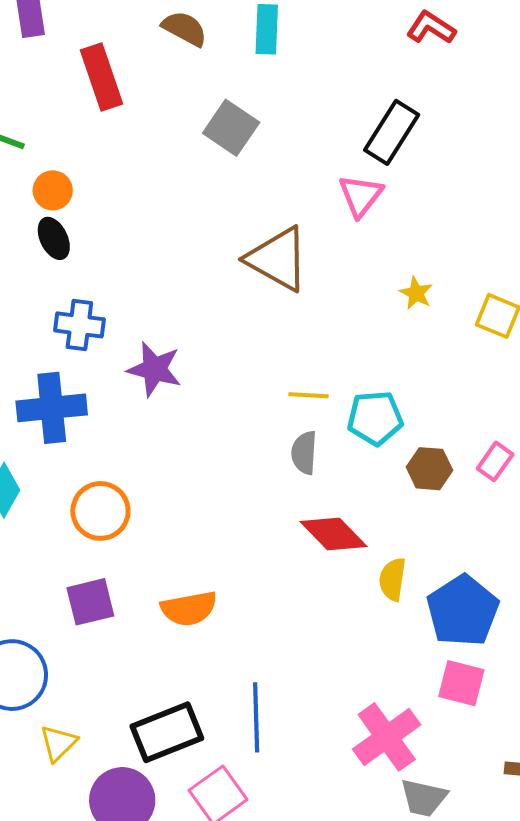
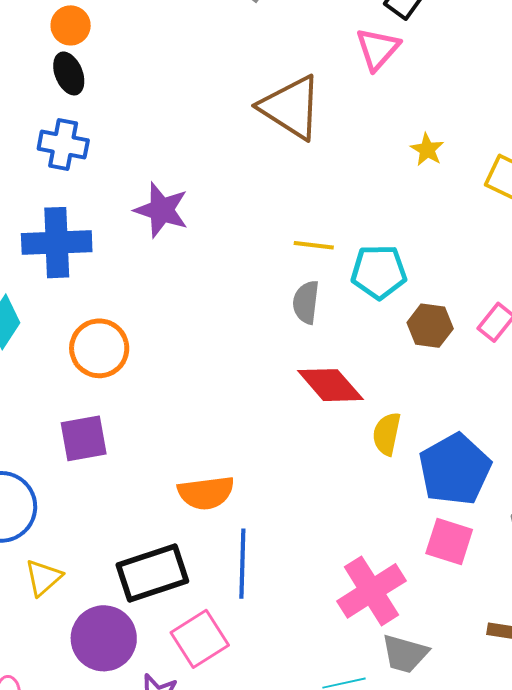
blue cross: (79, 325) -> (63, 145), moved
orange semicircle: (189, 608) -> (206, 493), moved

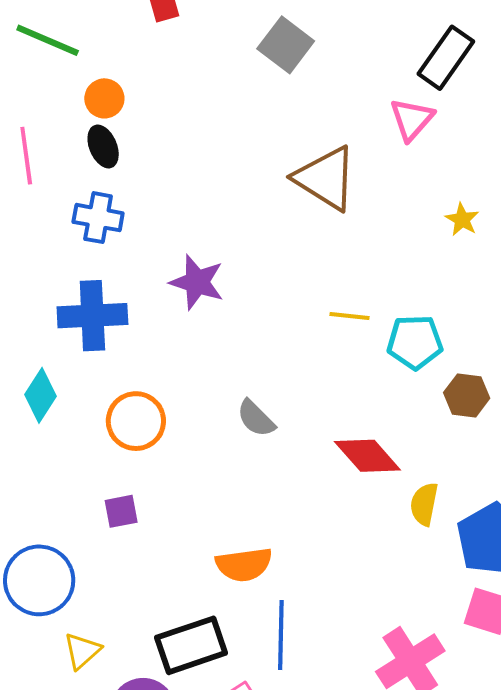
gray semicircle: (306, 302) -> (256, 418), moved, turned -51
purple square: (84, 438) -> (121, 511), size x0.7

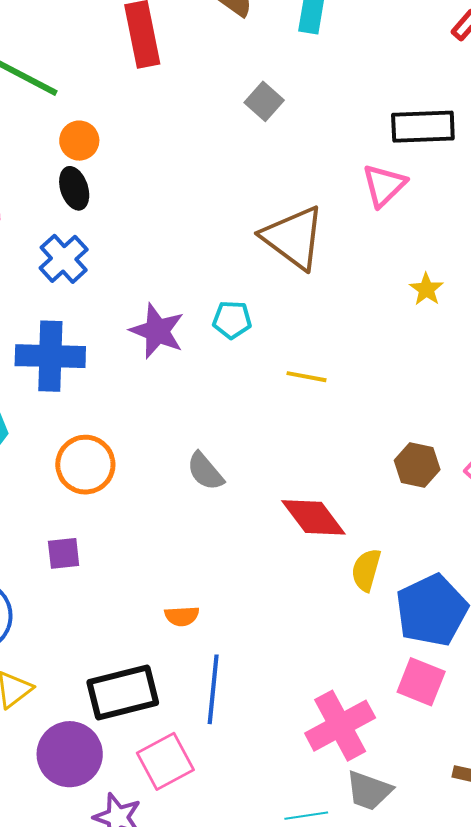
gray square: (286, 45) -> (264, 101), size x0.7
black rectangle: (446, 58) -> (423, 127), turned 48
blue cross: (98, 218) -> (64, 259), turned 33
cyan pentagon: (415, 342) -> (232, 320), moved, size x0.7
orange semicircle: (244, 565) -> (182, 616), size x0.6

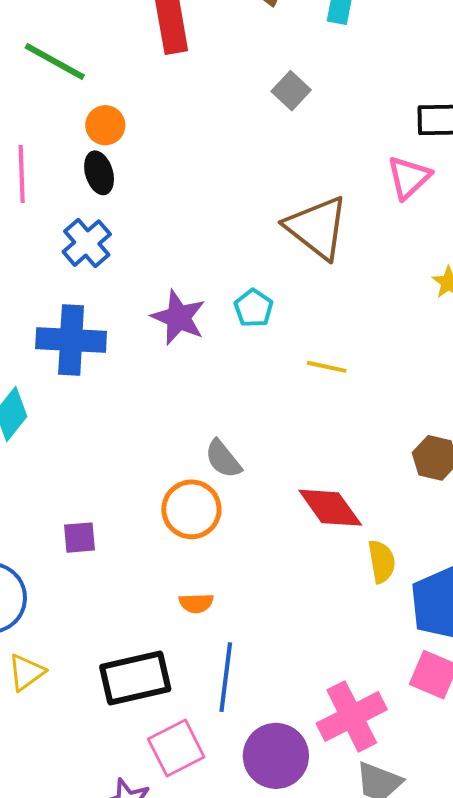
cyan pentagon: (232, 320) -> (254, 308), turned 30
orange circle: (85, 465) -> (191, 509), moved
yellow semicircle: (366, 570) -> (382, 562), turned 153
purple circle: (70, 754) -> (276, 756), moved

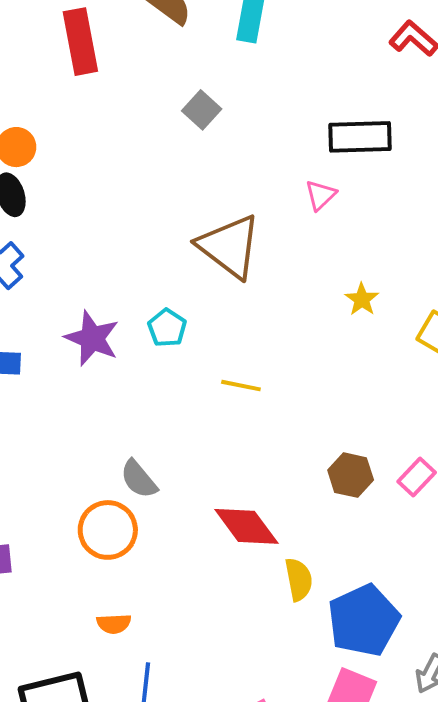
pink triangle: (409, 177) -> (321, 195), size x0.7

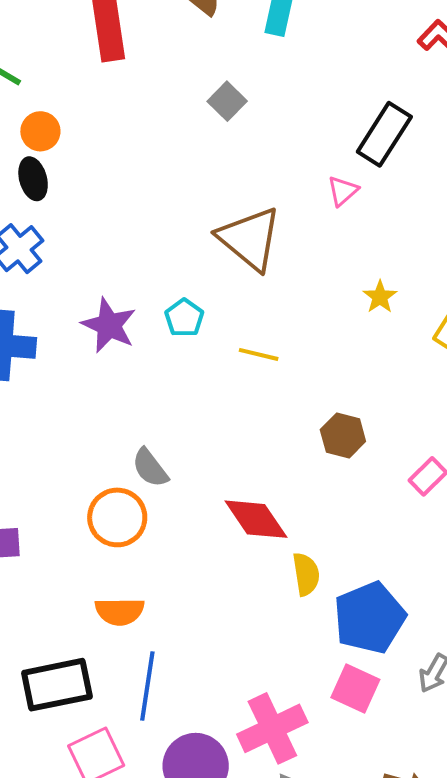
black rectangle: (360, 137) -> (384, 134), turned -58
yellow line: (241, 386) -> (259, 354), moved
brown hexagon: (351, 475) -> (343, 436), moved
orange semicircle: (114, 624) -> (120, 611), size x1.4

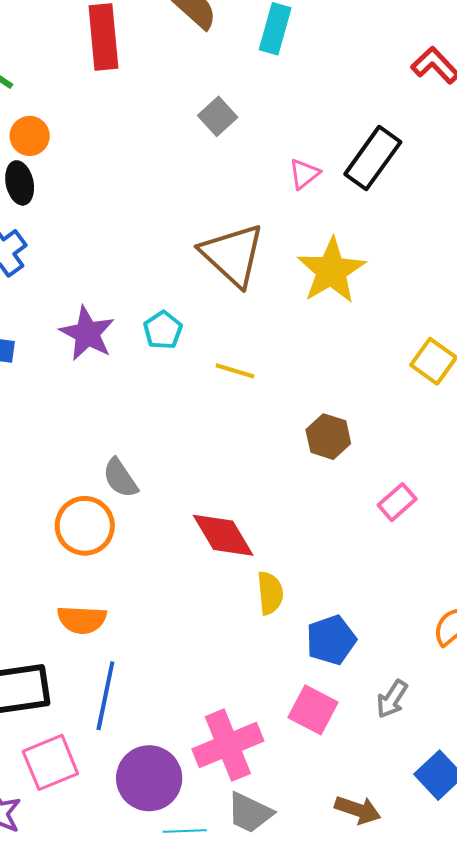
pink triangle: (343, 191) -> (304, 174), moved
yellow star: (380, 297) -> (331, 271), moved, size x2.0
brown hexagon: (343, 436) -> (328, 437), moved
blue pentagon: (370, 618) -> (331, 640), size x0.7

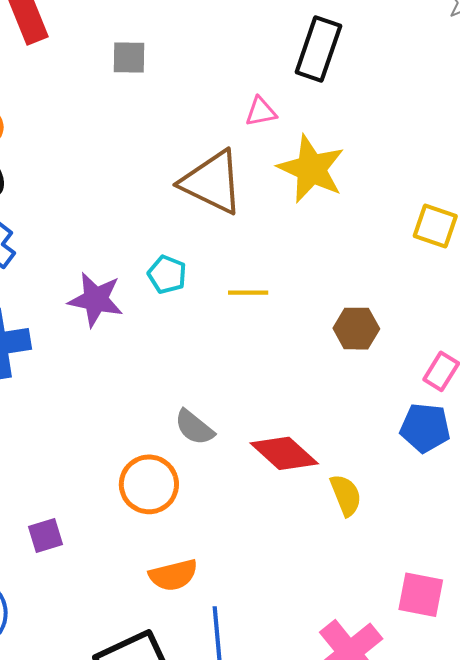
gray square: (218, 116) -> (129, 58), moved, turned -30
pink triangle: (304, 174) -> (261, 112), moved, turned 44
gray semicircle: (120, 478) -> (194, 427), moved
blue pentagon: (331, 640) -> (425, 428), moved, turned -30

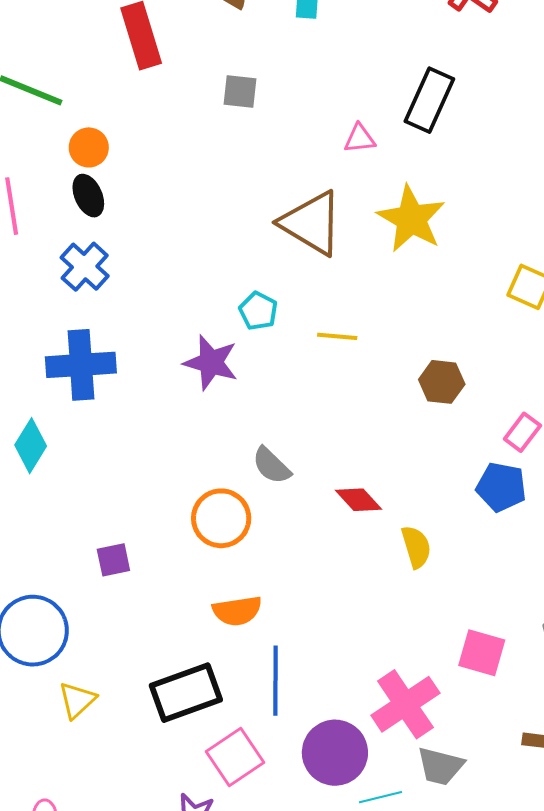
pink triangle: (261, 112) -> (360, 138), moved
purple star: (96, 300) -> (211, 363), moved
red diamond: (284, 453) -> (359, 500), size x0.7

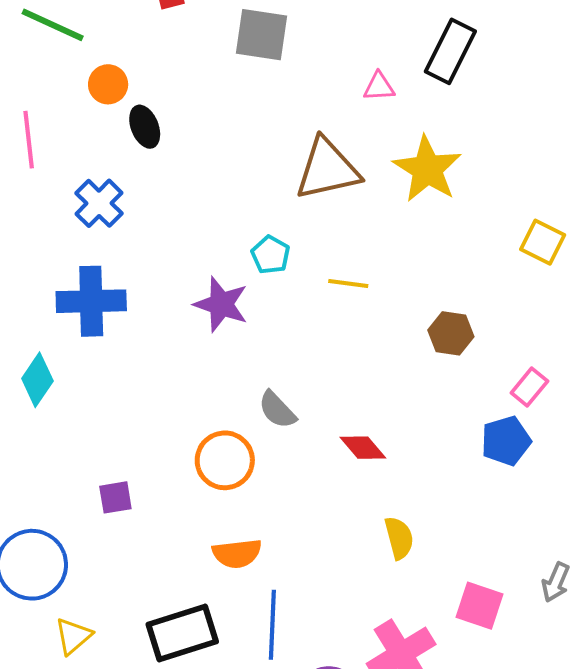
gray square: (240, 91) -> (261, 35), size x1.5
black ellipse: (88, 196) -> (145, 127), moved
brown triangle: (311, 223) -> (327, 169), turned -46
blue pentagon: (501, 487) -> (506, 441), turned -30
yellow semicircle: (416, 547) -> (399, 538), moved

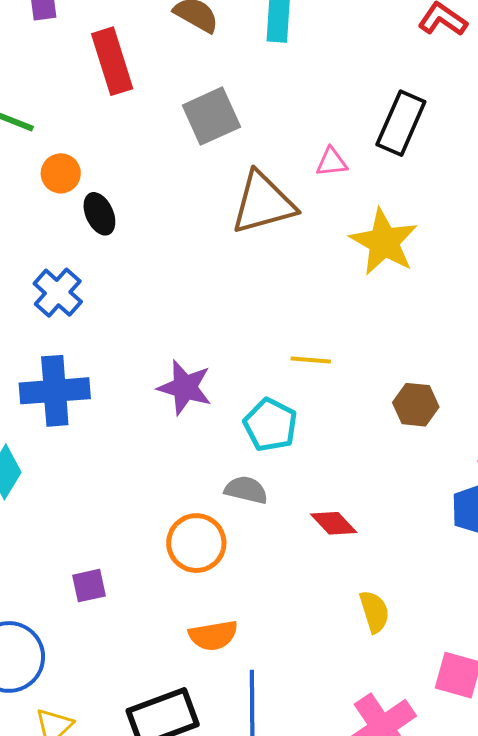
gray square: (261, 35) -> (211, 116), turned -30
brown triangle: (327, 169) -> (263, 203), moved
cyan pentagon: (271, 255) -> (270, 425), moved, size x1.4
gray semicircle: (277, 410) -> (246, 490), turned 150

